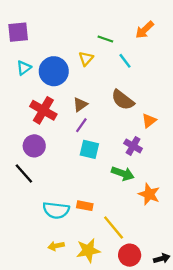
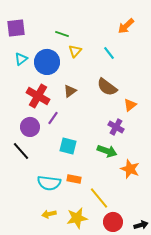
green line: (105, 39) -> (62, 34), moved
purple line: (81, 125) -> (53, 118), moved
cyan square: (89, 149) -> (68, 146), moved

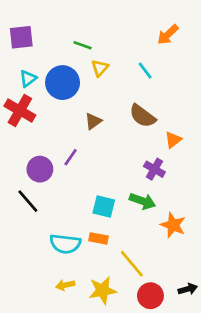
red cross: (38, 96) -> (20, 111), moved
cyan square: (68, 146) -> (104, 206), moved
black arrow: (141, 225) -> (188, 289), moved

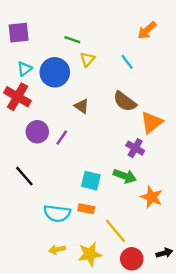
brown triangle: (93, 121) -> (82, 106), turned -49
orange triangle: (173, 140) -> (152, 122), size x1.5
purple circle: (40, 169) -> (37, 132), moved

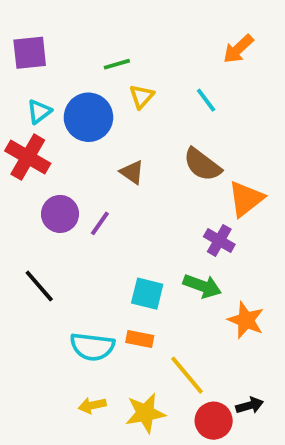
green line: (72, 40) -> (117, 64), turned -35
black arrow: (164, 253) -> (250, 405), moved

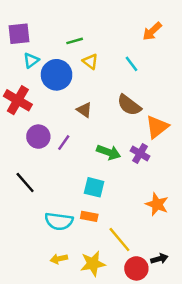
yellow triangle: (142, 96) -> (90, 62), turned -35
cyan triangle: (39, 112) -> (31, 60), moved
green arrow: (202, 286) -> (109, 152), moved

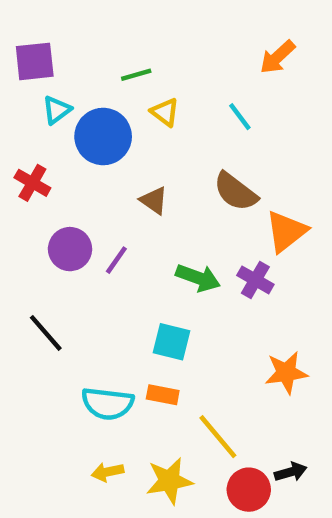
red cross: (18, 100) -> (32, 183), size x0.7
orange star: (157, 204) -> (286, 373), turned -30

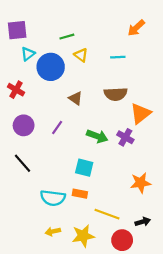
cyan line: (240, 117) -> (118, 57), turned -56
brown semicircle: (236, 192) -> (116, 94), turned -40
purple circle: (70, 249) -> (24, 125), moved
yellow line: (218, 437) -> (107, 214), turned -30
black arrow: (291, 472) -> (143, 222), moved

